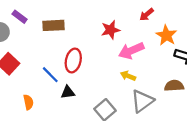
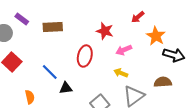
red star: (111, 30) -> (105, 31), turned 30
pink arrow: (131, 51) -> (124, 50), size x0.7
red ellipse: (73, 60) -> (85, 56), moved

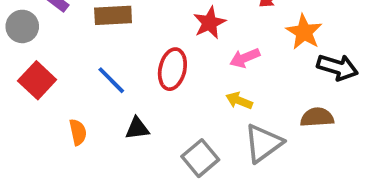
red star: (105, 31) -> (210, 23), turned 30
blue line: (50, 72) -> (111, 80), moved
orange semicircle: (30, 97) -> (78, 132), moved

